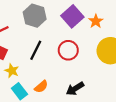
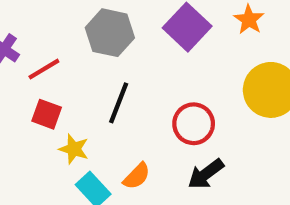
orange star: (96, 21) -> (249, 20), moved
red circle: (68, 50) -> (194, 124), moved

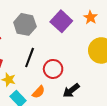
red circle: (194, 124) -> (53, 69), moved

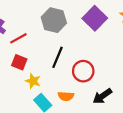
orange semicircle: (39, 92) -> (66, 96), turned 48

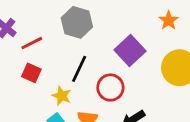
purple square: (95, 18) -> (130, 51), moved
yellow star: (33, 81) -> (62, 96), moved

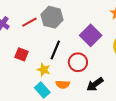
red line: (32, 43) -> (29, 22), moved

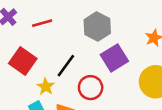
gray hexagon: (52, 17) -> (97, 27), moved
red square: (22, 54) -> (23, 61), size x1.5

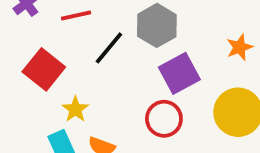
black line: (66, 66) -> (109, 48), moved
red circle: (91, 88) -> (164, 119), moved

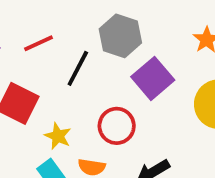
red circle: (164, 119) -> (117, 126), moved

